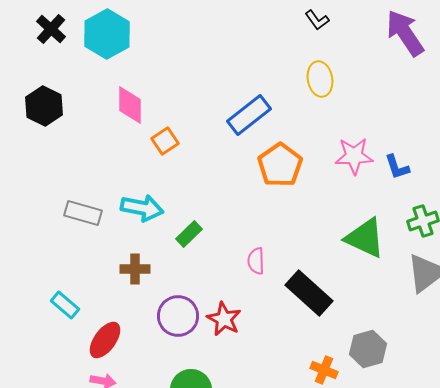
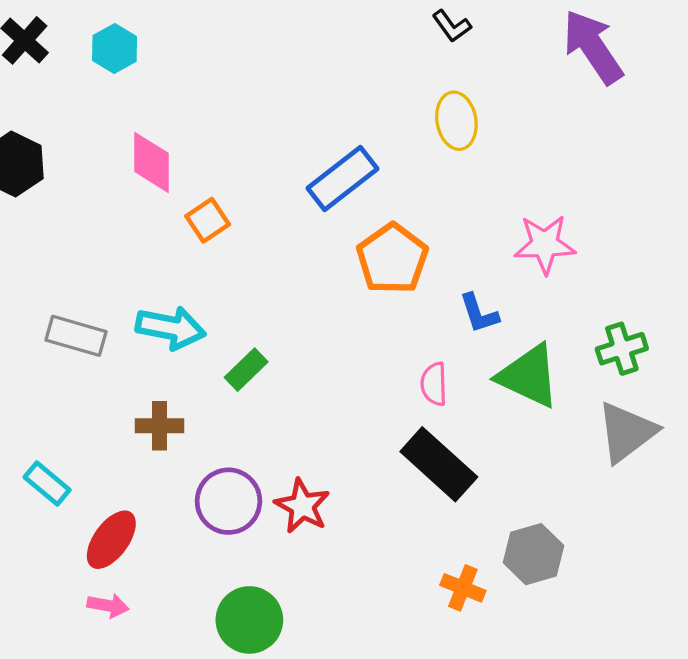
cyan hexagon: (107, 34) -> (115, 48), size x0.6
pink star: (354, 156) -> (545, 244), moved
blue L-shape: (397, 167) -> (479, 313), moved
pink semicircle: (256, 261) -> (434, 384), moved

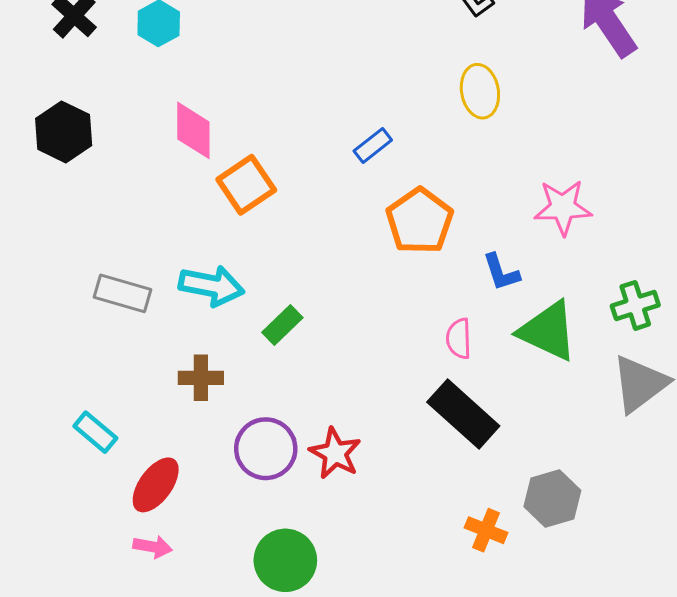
blue rectangle: (342, 179) -> (373, 146), size x0.6
orange square: (208, 220) -> (246, 185), size x1.4

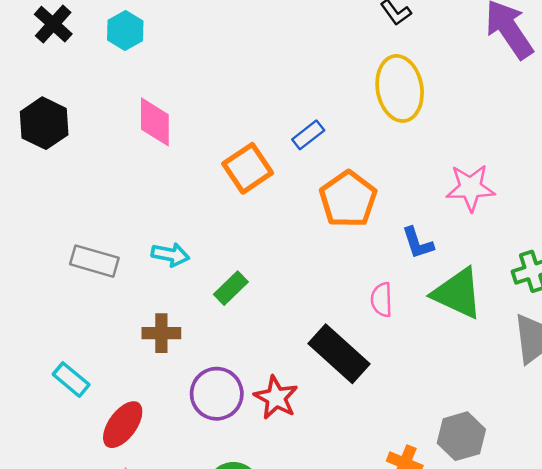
yellow ellipse: (480, 91) -> (400, 88), size x1.4
orange square: (246, 185) -> (248, 168), moved
cyan arrow: (211, 286) -> (170, 255), size x0.7
black rectangle: (463, 414) -> (339, 354), moved

